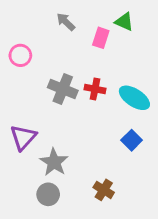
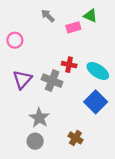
pink rectangle: (101, 38) -> (73, 27), turned 56
gray cross: (63, 89) -> (52, 81), moved
purple triangle: (23, 137) -> (22, 80), moved
blue square: (132, 140) -> (96, 102), size x1.5

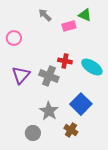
blue square: (96, 102) -> (81, 104), moved
gray star: (39, 118) -> (49, 111), moved

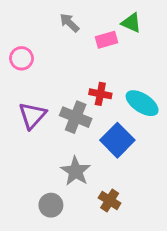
blue square: (81, 104) -> (117, 140), moved

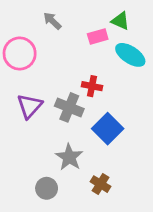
gray arrow: (69, 23) -> (52, 21), moved
pink circle: (22, 58) -> (20, 54), size x1.5
cyan ellipse: (142, 103) -> (130, 55), moved

